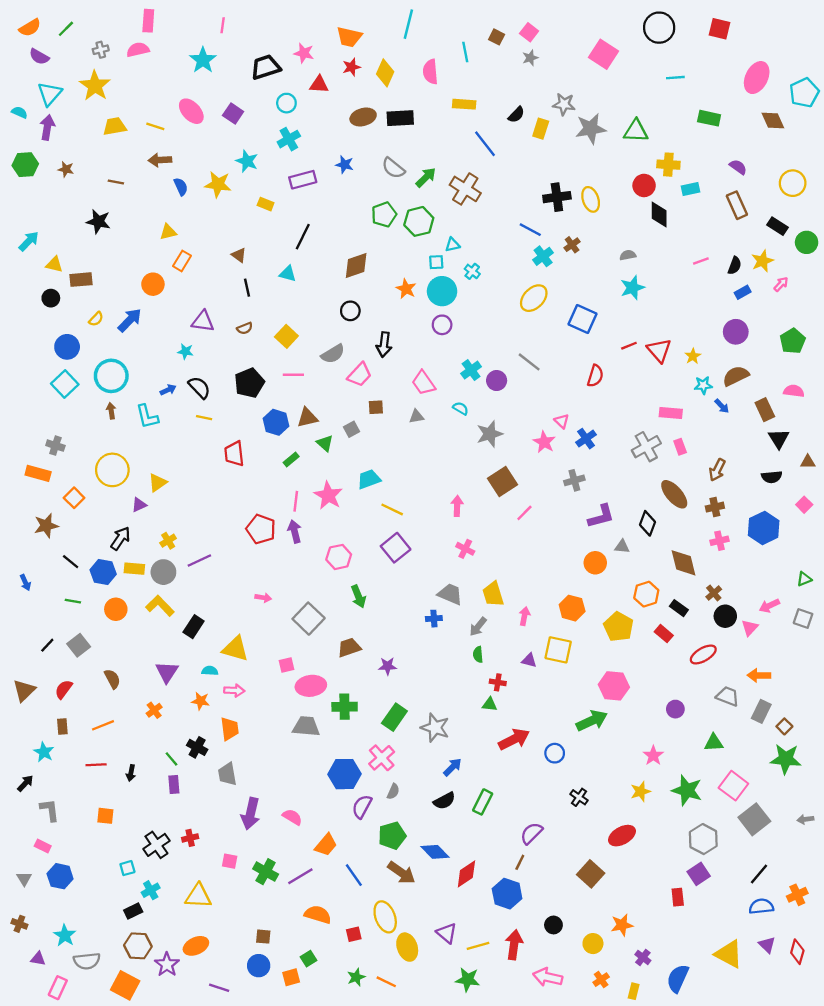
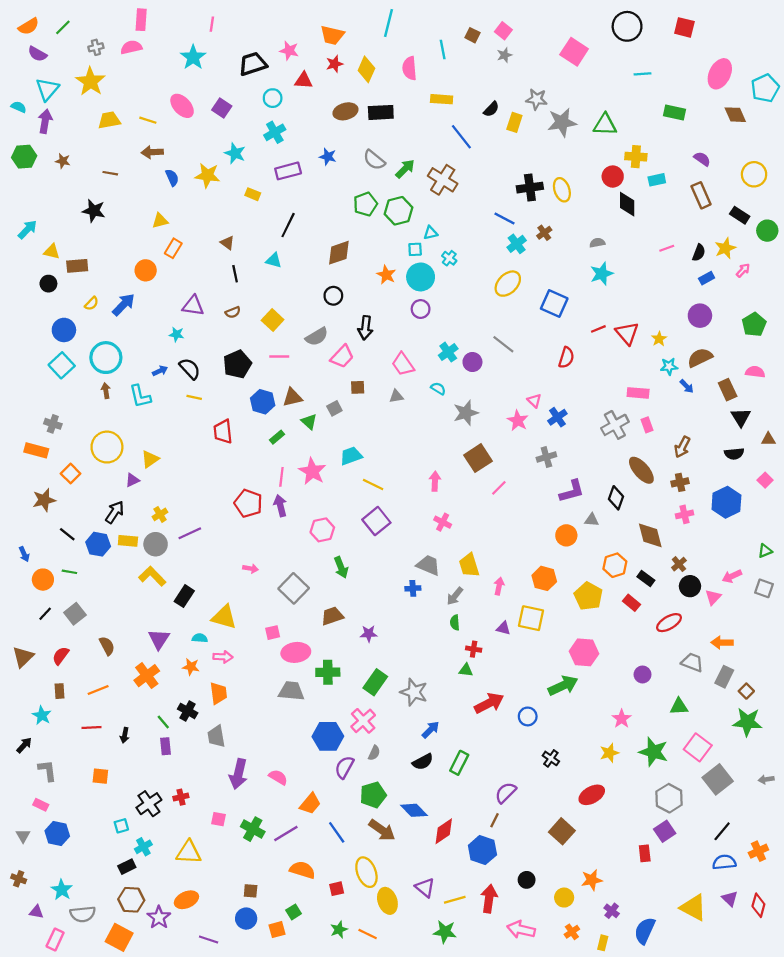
orange circle: (116, 609) -> (43, 580), moved
orange cross: (154, 710) -> (147, 676), size x1.6

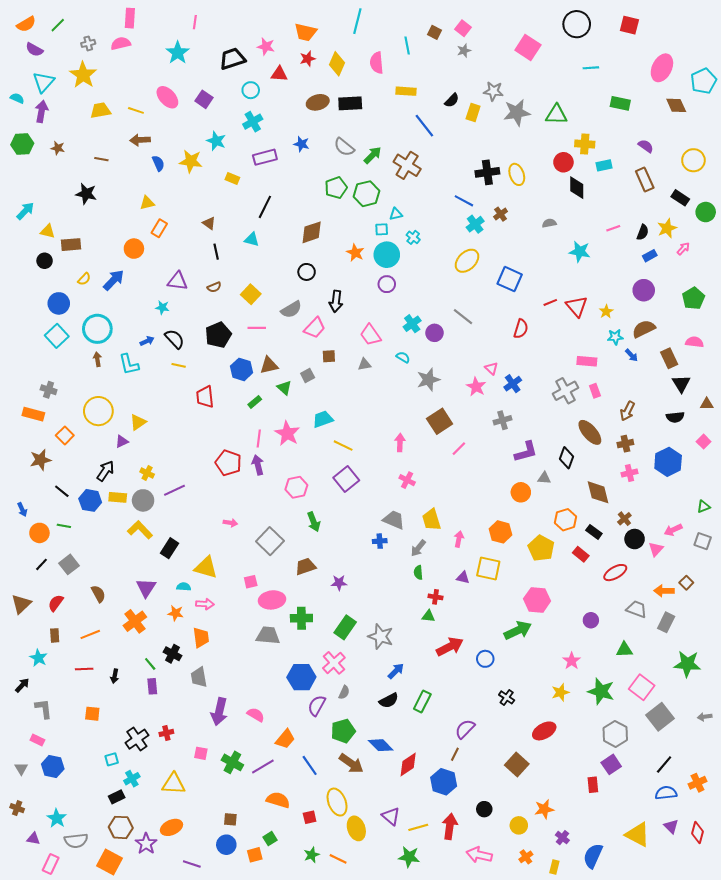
cyan star: (602, 274) -> (580, 252), moved, turned 30
yellow cross: (160, 514) -> (147, 473), turned -32
brown square: (746, 691) -> (686, 583), moved

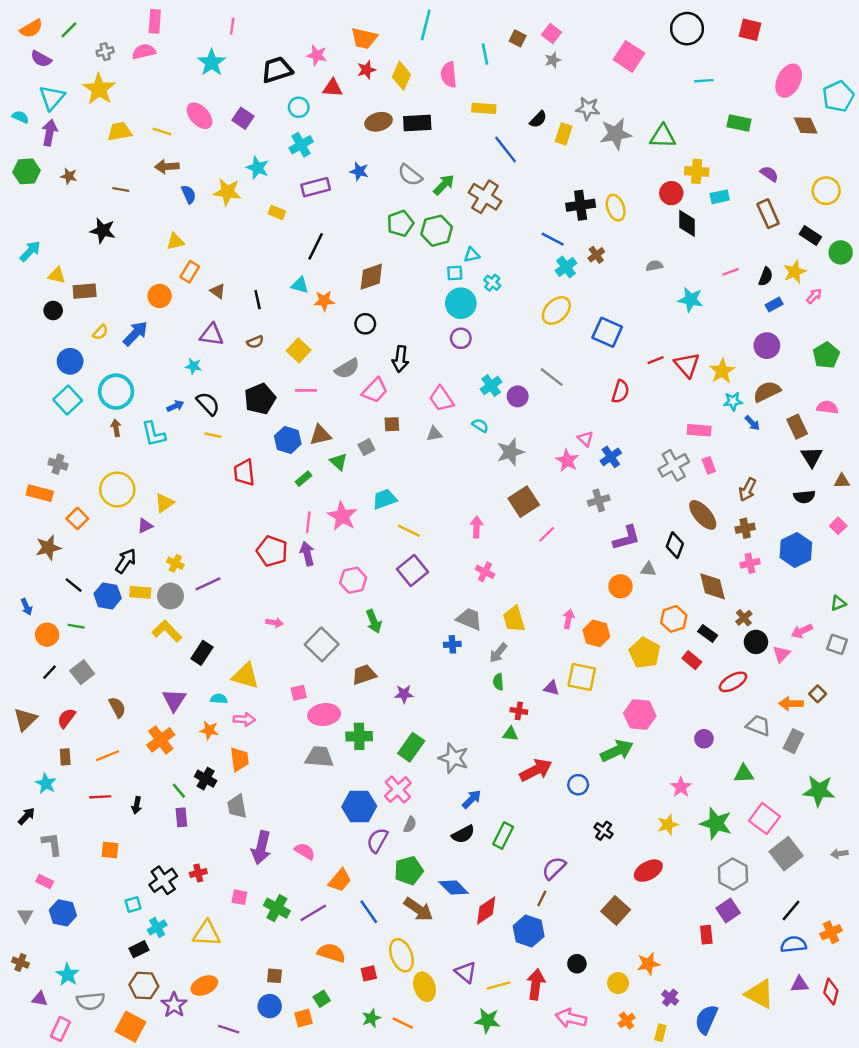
brown triangle: (209, 223) -> (218, 291), moved
orange star: (355, 253) -> (324, 301), moved, turned -30
yellow star: (606, 312) -> (722, 371), size x1.5
pink arrow: (459, 539) -> (568, 619), moved
purple triangle: (671, 826) -> (800, 984), turned -49

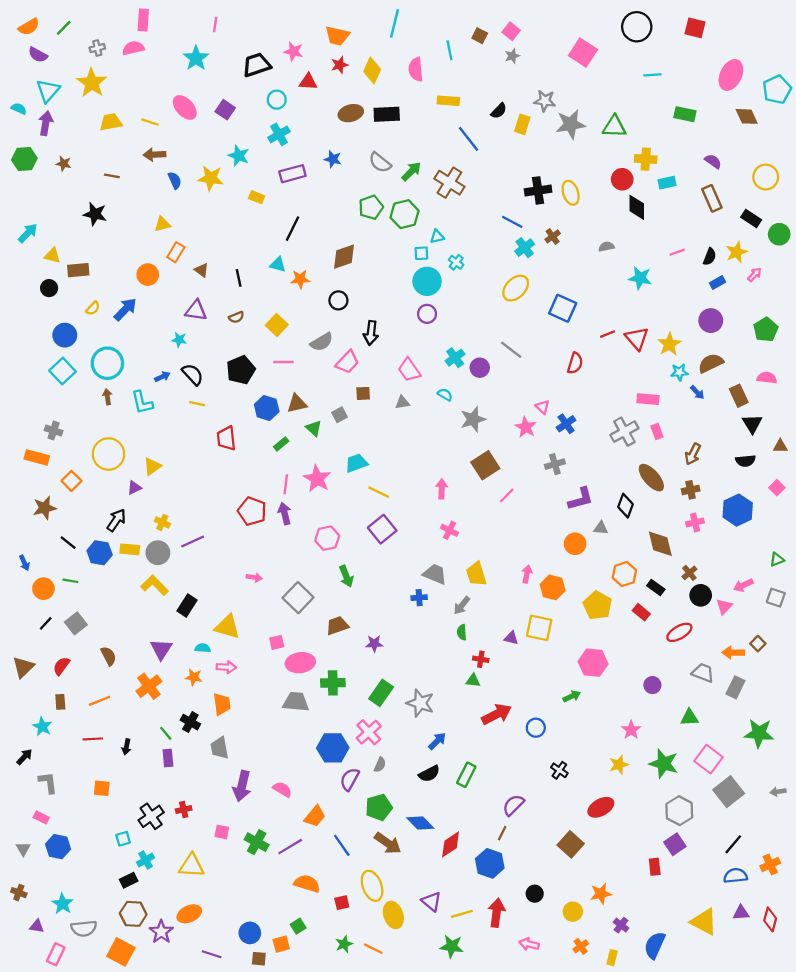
green arrow: (617, 751) -> (572, 696), size x0.6
brown square: (275, 976) -> (259, 959), moved
pink arrow: (571, 1018) -> (529, 944), size x0.7

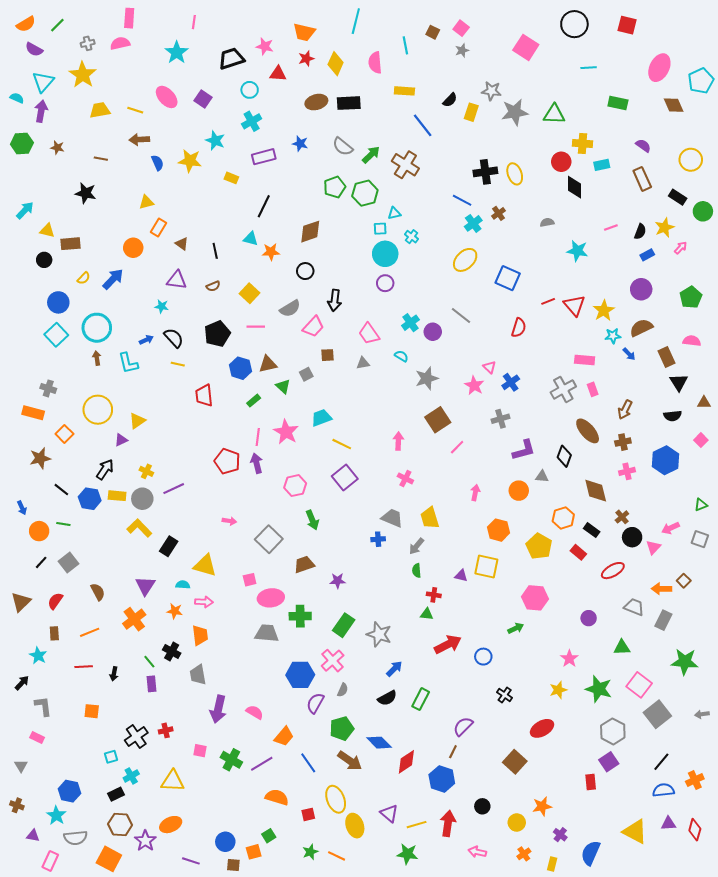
pink arrow: (527, 574) -> (475, 493), moved
blue hexagon: (58, 847) -> (69, 791), moved

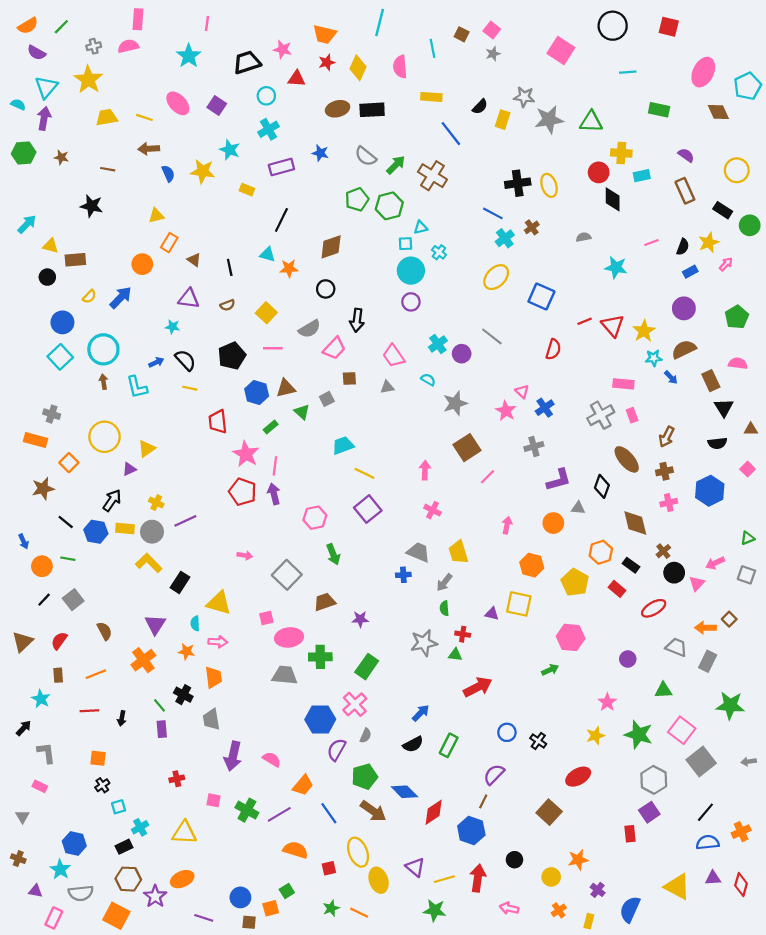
pink star: (286, 432) -> (246, 454), moved
cyan semicircle: (183, 585) -> (195, 623), turned -96
gray star: (379, 634) -> (424, 643), moved, turned -30
blue circle: (483, 657) -> (507, 732), moved
black cross: (136, 737) -> (102, 785), moved, size x0.6

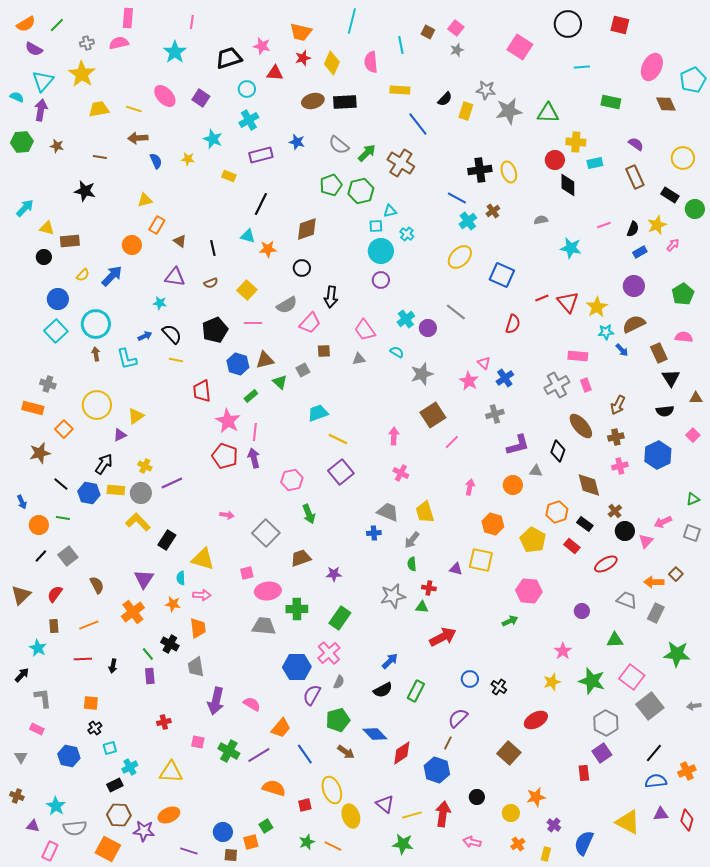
yellow star: (203, 171) -> (188, 159), size x0.6
brown arrow: (373, 811) -> (346, 752), size x0.7
blue hexagon: (74, 843) -> (69, 756), moved
purple star: (155, 896) -> (144, 831), turned -30

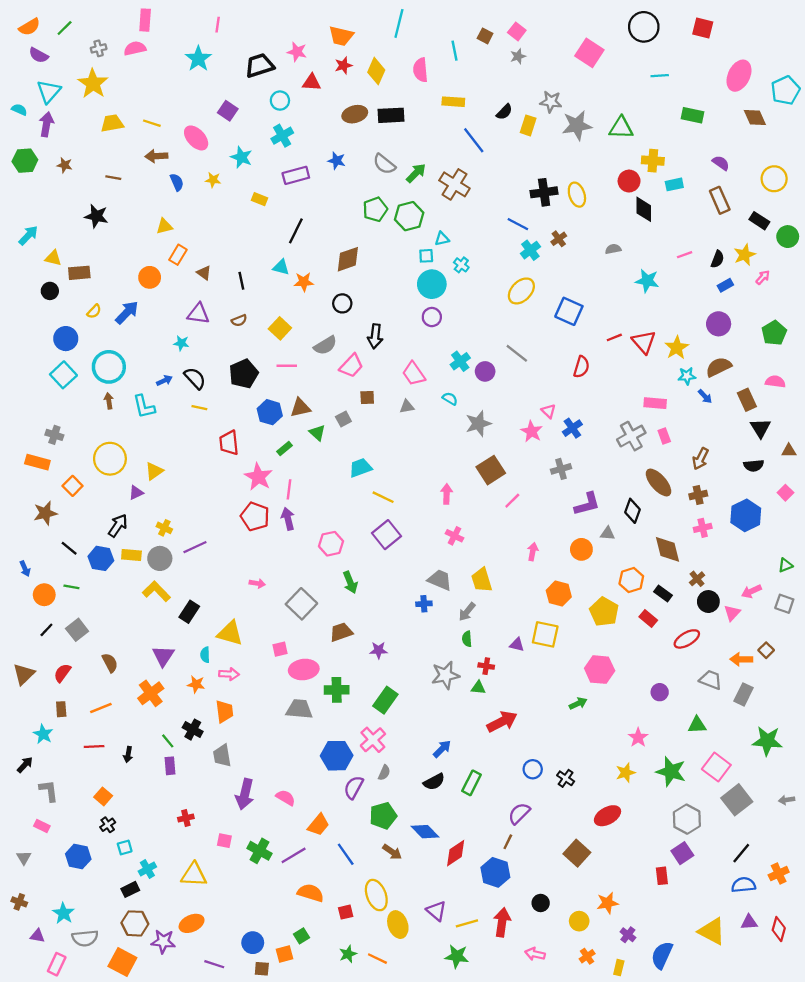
pink ellipse: (165, 96) -> (196, 138), moved
orange square: (91, 703) -> (103, 796), turned 35

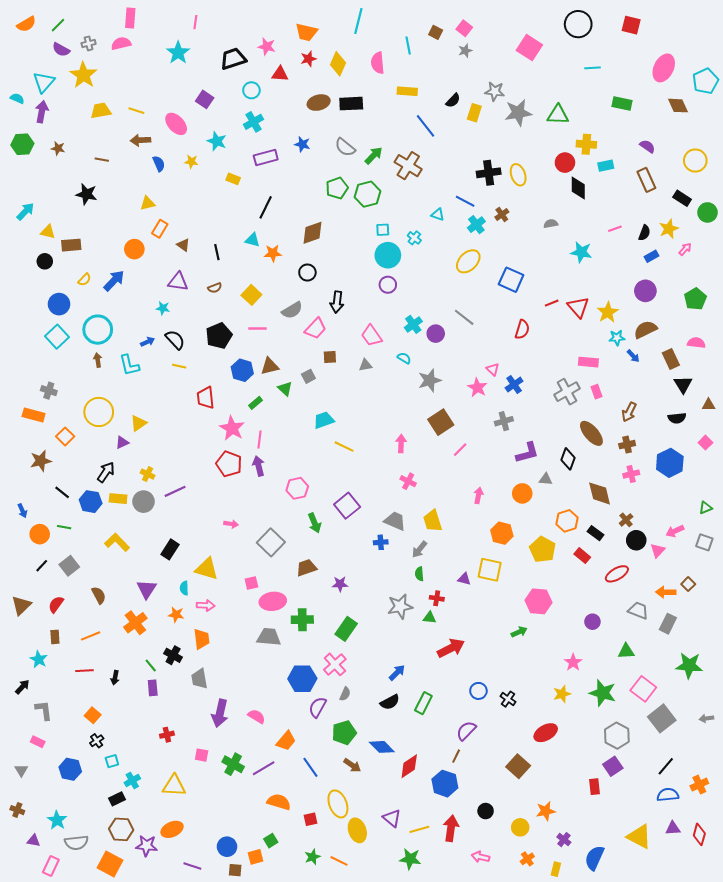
purple semicircle: (39, 55) -> (61, 50), moved
cyan triangle: (442, 239) -> (438, 214), moved, turned 32
purple square: (386, 535) -> (347, 506), moved
yellow L-shape: (156, 591) -> (117, 542), moved

